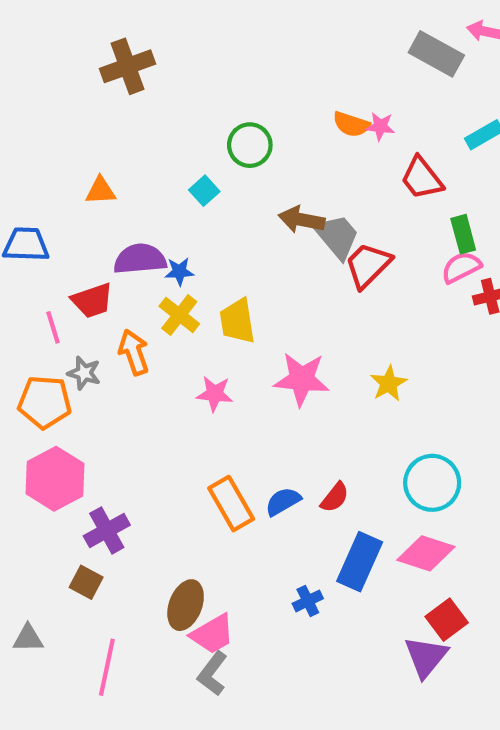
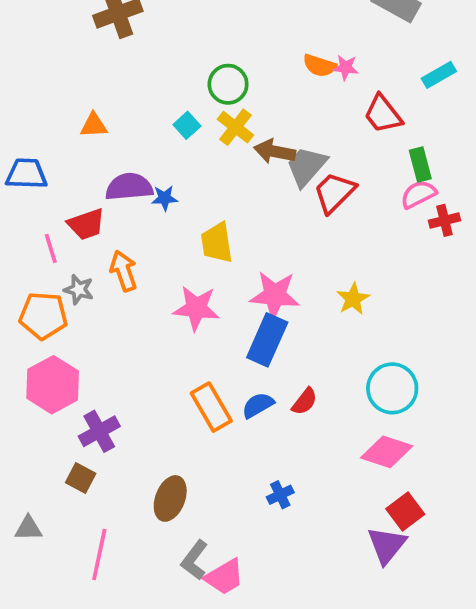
gray trapezoid: (337, 236) -> (306, 166), turned -99
yellow cross: (179, 315) -> (235, 127), moved
pink star: (215, 394) -> (196, 308), size x1.4
blue rectangle: (360, 562) -> (267, 340), moved
pink trapezoid: (212, 634) -> (224, 577), moved

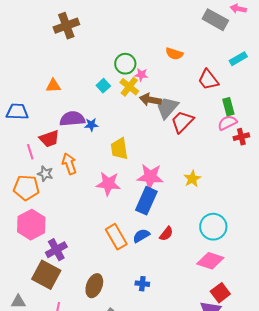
pink star: (346, 67) -> (141, 75), moved
brown square: (81, 478) -> (46, 275), size x1.8
blue cross: (280, 495) -> (142, 284), moved, turned 32

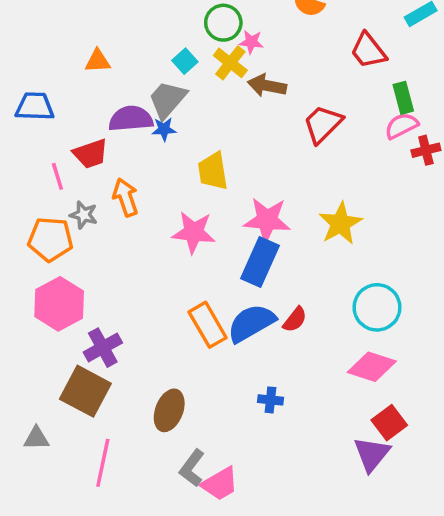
gray trapezoid: (167, 108) -> (167, 100), moved
yellow star: (192, 179) -> (340, 224), size x1.4
blue semicircle: (141, 236) -> (251, 323), size x1.6
blue cross: (142, 284) -> (270, 400), moved

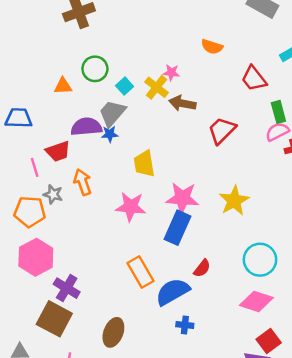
green circle: (223, 23) -> (95, 69), moved
blue semicircle: (251, 323) -> (173, 292), moved
purple cross: (103, 348) -> (67, 288), turned -30

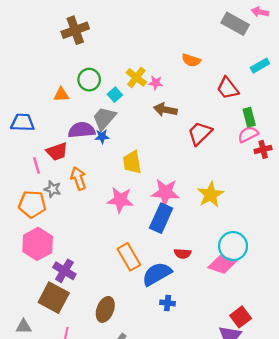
yellow cross: (157, 87) -> (136, 77), moved
red semicircle: (202, 268) -> (183, 254), turned 56
pink diamond: (256, 302) -> (222, 264), moved

